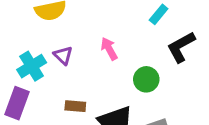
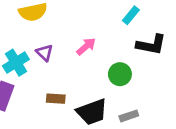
black L-shape: (181, 47) -> (151, 45), turned -140
pink arrow: (109, 49) -> (86, 46), turned 78

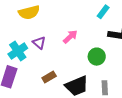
brown rectangle: (56, 99) -> (49, 77), turned -32
gray rectangle: (129, 116) -> (105, 88), turned -72

